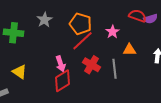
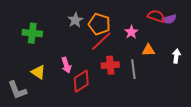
gray star: (44, 20) -> (75, 20), moved
pink arrow: (60, 64) -> (66, 65), moved
red cross: (91, 65) -> (110, 65), turned -36

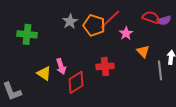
red line: (101, 41) -> (110, 19), moved
orange triangle: (148, 50) -> (143, 51), turned 48
gray line: (133, 69) -> (160, 70), moved
yellow triangle: (38, 72) -> (44, 73), moved

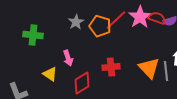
pink star: (126, 33) -> (140, 17), moved, size x1.6
orange triangle: (143, 51) -> (149, 68), moved, size x1.6
pink arrow: (61, 66) -> (68, 58), moved

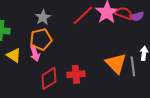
orange pentagon: (100, 26) -> (41, 39), moved, turned -30
red cross: (111, 67) -> (76, 74), moved
yellow triangle: (50, 74) -> (14, 55), moved

